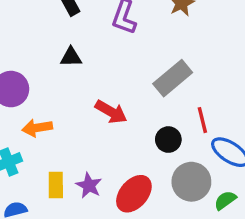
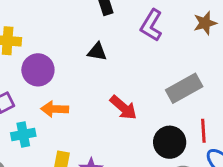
black circle: (168, 140) -> (170, 142), size x1.4

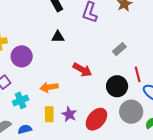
gray rectangle: (184, 88) -> (119, 49), size x0.6
orange arrow: (55, 109) -> (49, 87), moved

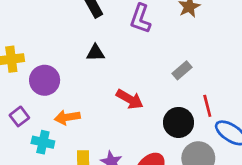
orange arrow: (49, 87) -> (67, 117), moved
cyan cross: (21, 100) -> (43, 142), turned 35

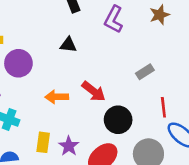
orange arrow: (67, 117) -> (57, 97), moved
black circle: (179, 122) -> (118, 120), moved

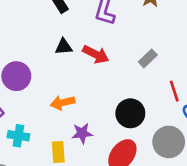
red arrow: (94, 91) -> (96, 54), moved
purple star: (69, 146) -> (82, 133), moved, turned -30

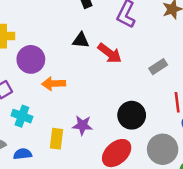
orange arrow: (63, 103) -> (54, 84), moved

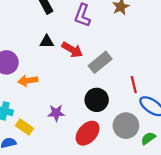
gray rectangle: (158, 67) -> (100, 62), moved, size x1.5
yellow rectangle: (57, 139) -> (25, 127), moved, turned -56

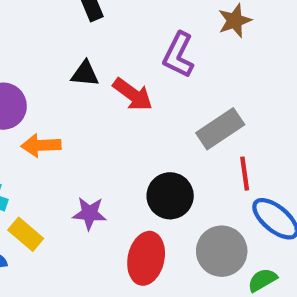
purple L-shape: (82, 15) -> (179, 55), moved
gray rectangle: (100, 62) -> (220, 129), moved
red ellipse: (88, 133) -> (146, 258), turned -35

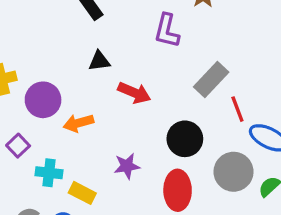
red arrow: (133, 94) -> (134, 93), moved

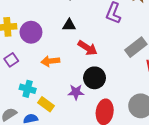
purple circle: (43, 100) -> (31, 32), moved
black circle: (185, 139) -> (95, 78), moved
purple square: (18, 146) -> (11, 60), moved

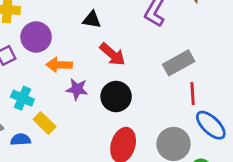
purple circle: (31, 32) -> (36, 37), moved
purple star: (76, 92) -> (77, 89), moved

